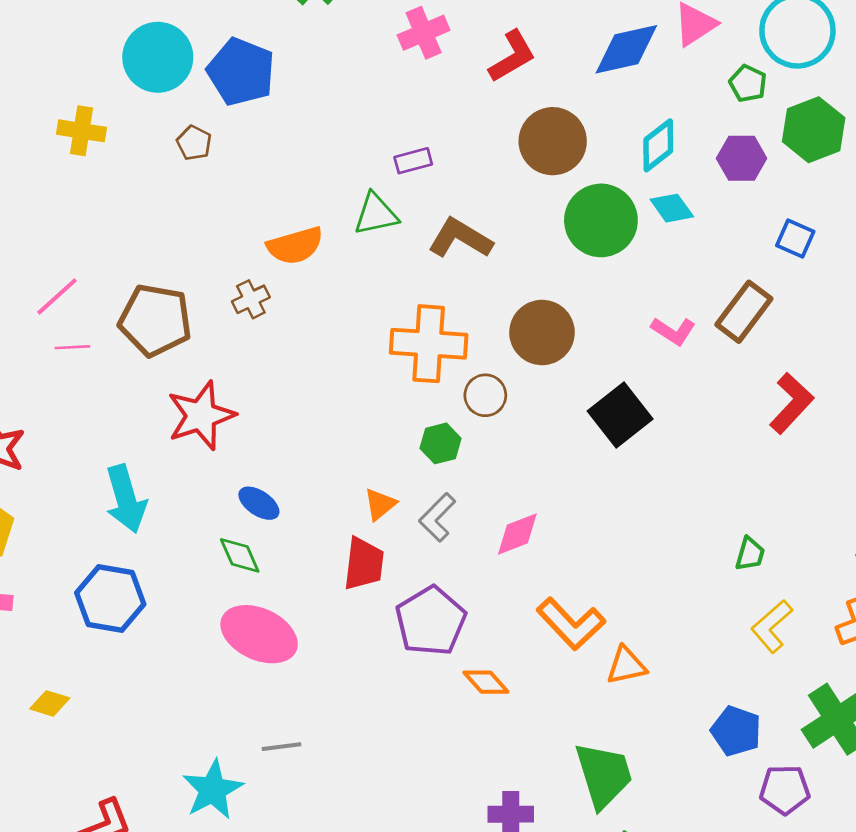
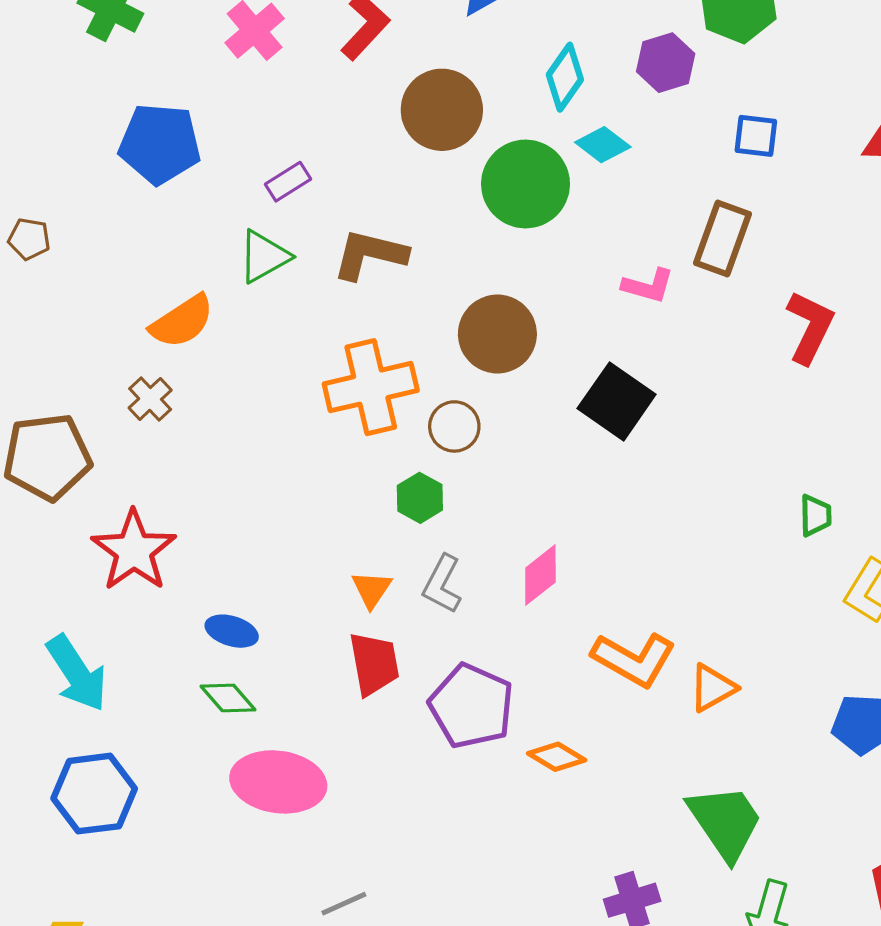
blue pentagon: (241, 72) -> (160, 144), moved

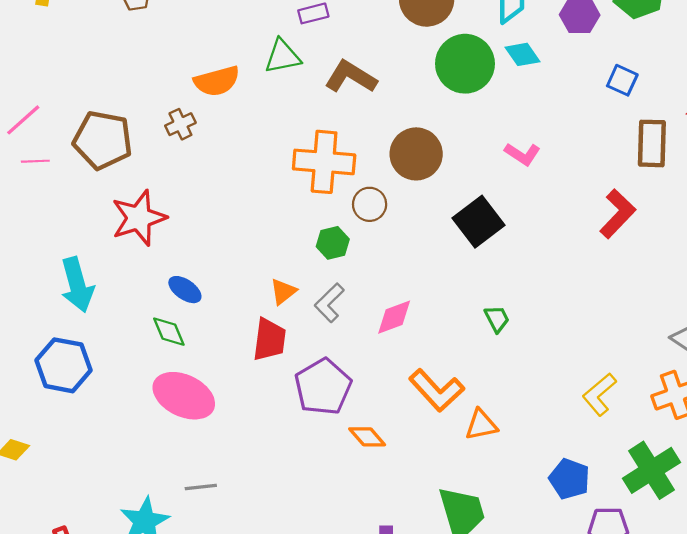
brown rectangle: (723, 239) -> (652, 143), moved, turned -36
green trapezoid: (815, 515) -> (497, 319), moved, turned -44

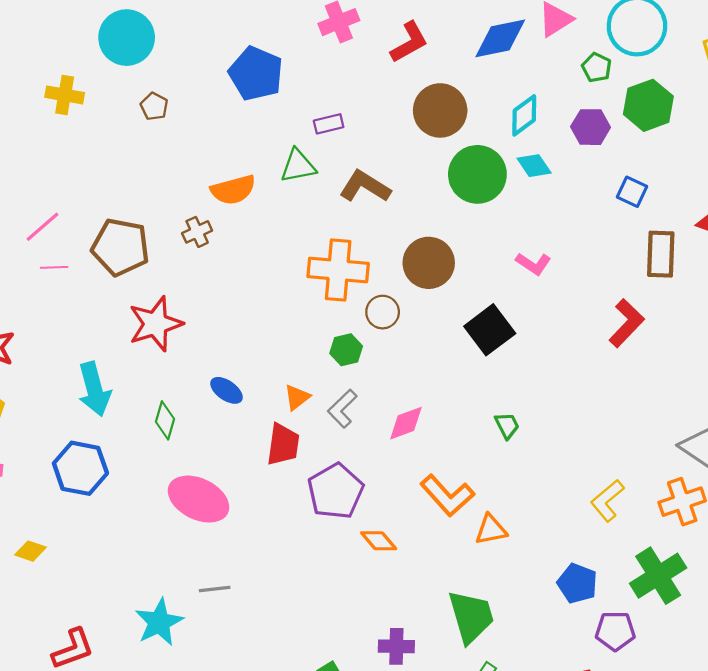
blue ellipse: (185, 290) -> (226, 390), moved
green diamond: (169, 332) -> (165, 420), moved, turned 39

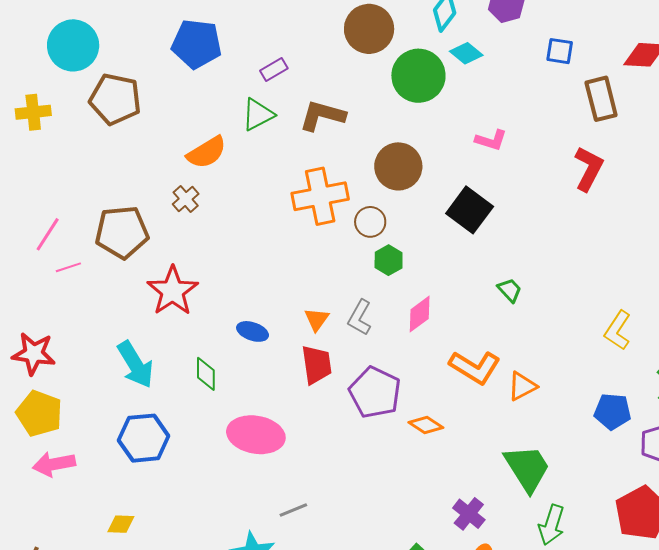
brown pentagon: (154, 106) -> (115, 99), size x2.0
green hexagon: (346, 350) -> (389, 260), moved
purple cross: (396, 646) -> (469, 514), turned -36

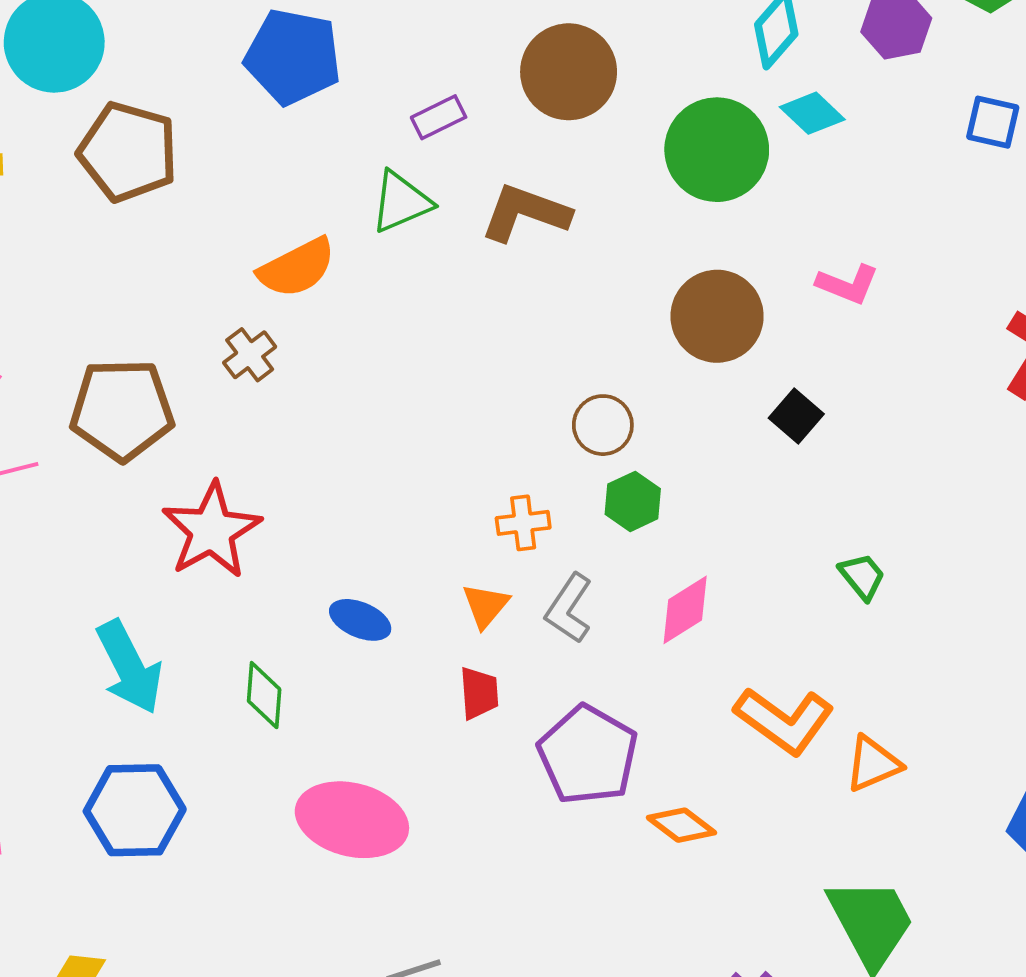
brown circle: (369, 29) -> (569, 72), moved
brown circle: (398, 166) -> (717, 316), moved
orange cross: (320, 196) -> (523, 523), moved, size x0.5
black square: (470, 210) -> (796, 416), size x0.6
red trapezoid: (317, 365) -> (479, 693), size x0.7

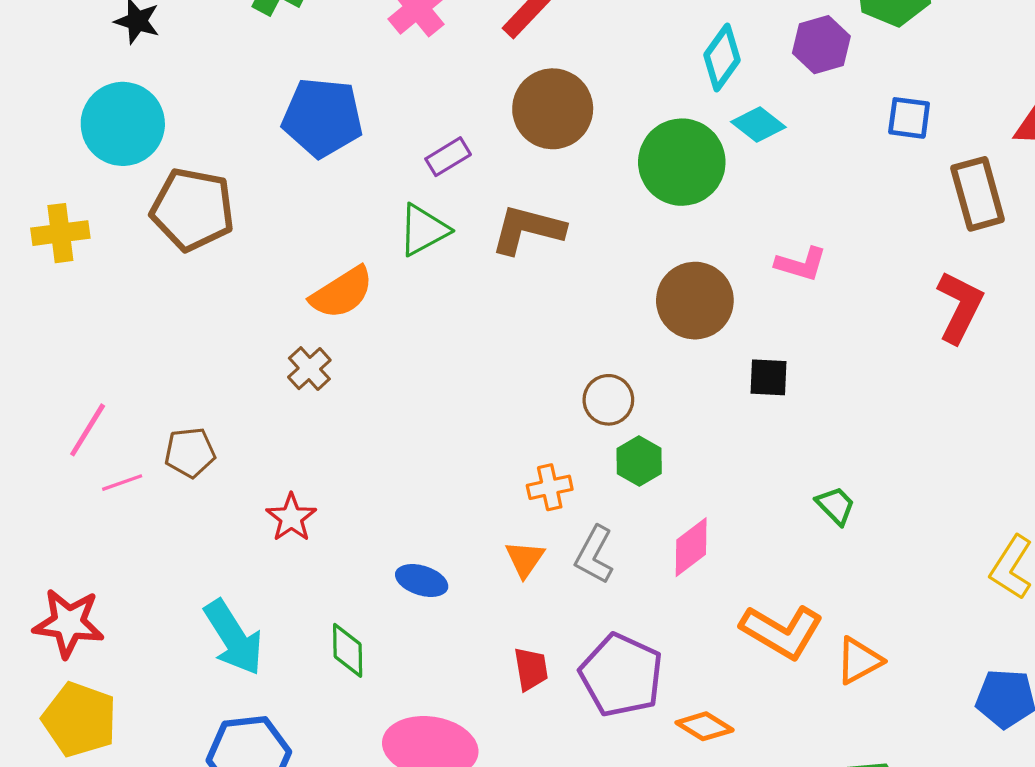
brown pentagon: (122, 410) -> (190, 453), moved, size x0.6
black square: (796, 416) -> (768, 377), turned -33
red star: (212, 530) -> (291, 518), size x0.6
red trapezoid: (479, 693) -> (531, 669), moved

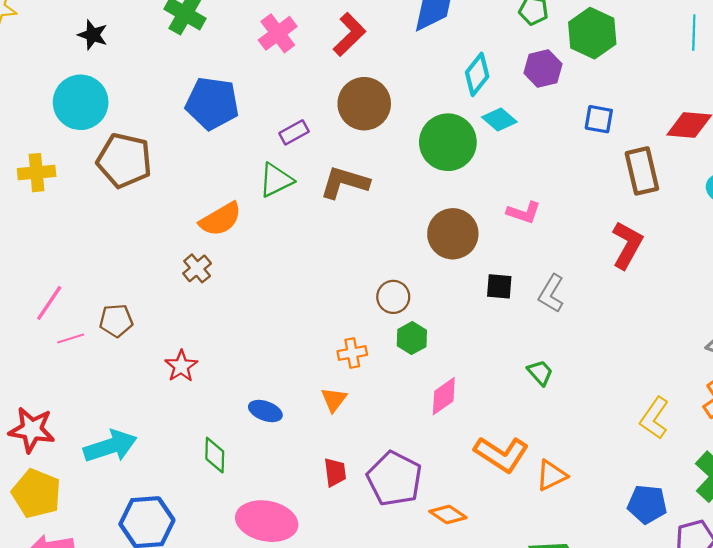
gray L-shape: (594, 555) -> (551, 293), moved
cyan arrow: (233, 638) -> (110, 446), moved, turned -78

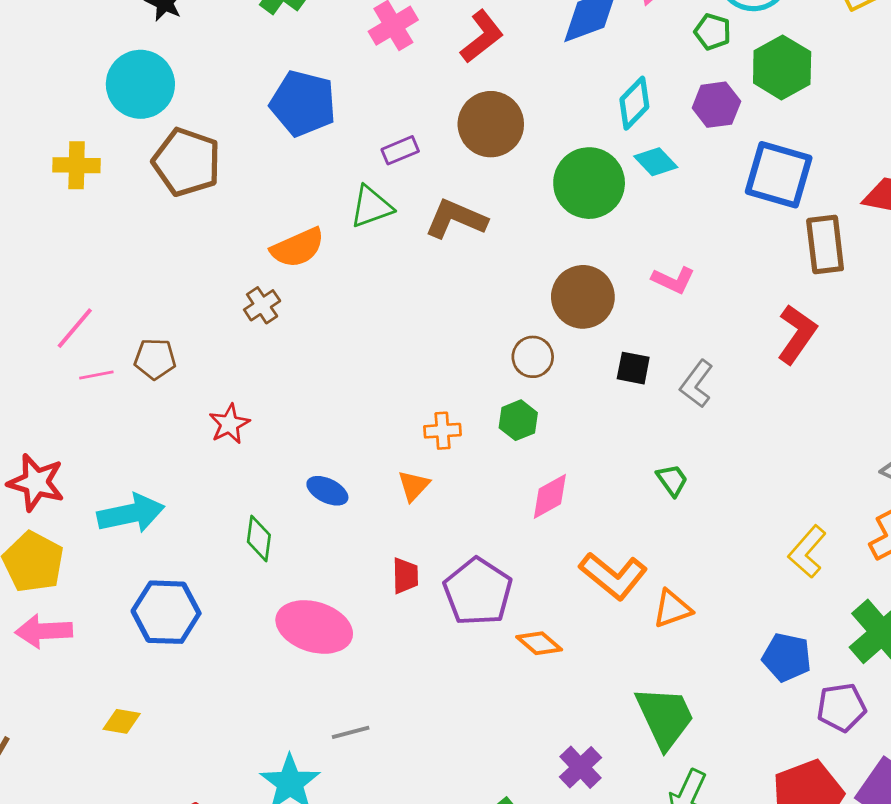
blue square: (599, 119) -> (779, 175), size x1.8
brown circle: (393, 297) -> (533, 357), moved

